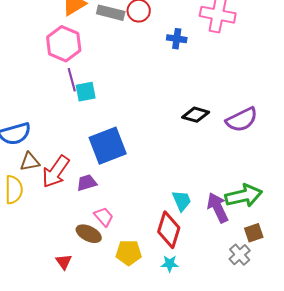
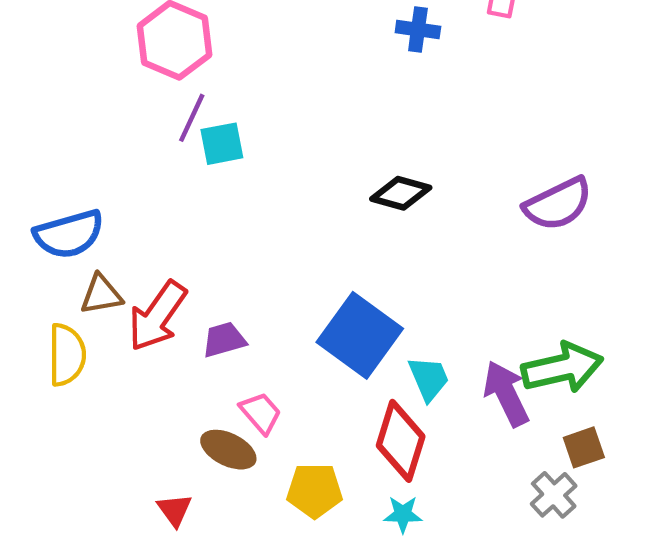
purple line: (72, 80) -> (192, 118), turned 40
black diamond: (196, 115) -> (401, 193), moved
blue square: (108, 146) -> (360, 335), moved, turned -33

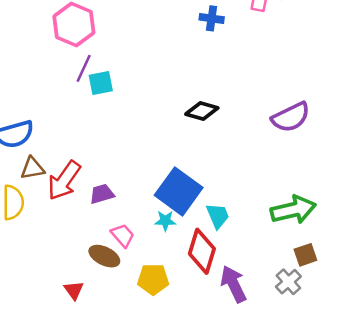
purple arrow: (506, 394) -> (234, 284), moved
cyan star: (403, 514) -> (165, 221), moved

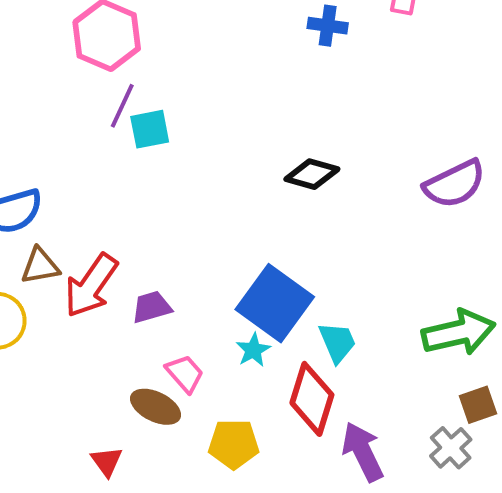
cyan star: (165, 221) -> (253, 350), turned -30

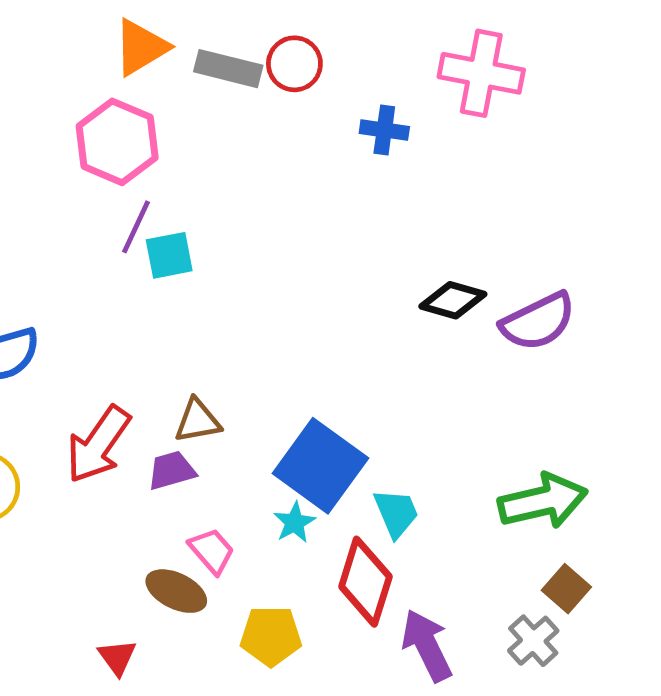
black diamond: (312, 174) -> (453, 300), moved
brown triangle: (40, 266) -> (198, 421), moved
brown square: (478, 405) -> (566, 589), turned -30

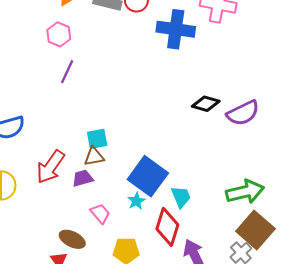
blue cross: (384, 130) -> (176, 29), size x1.8
pink hexagon: (117, 142) -> (59, 34), size x0.7
cyan square: (169, 255) -> (97, 139), moved
brown square: (566, 589) -> (255, 230), size x1.8
brown ellipse: (176, 591) -> (72, 239), moved

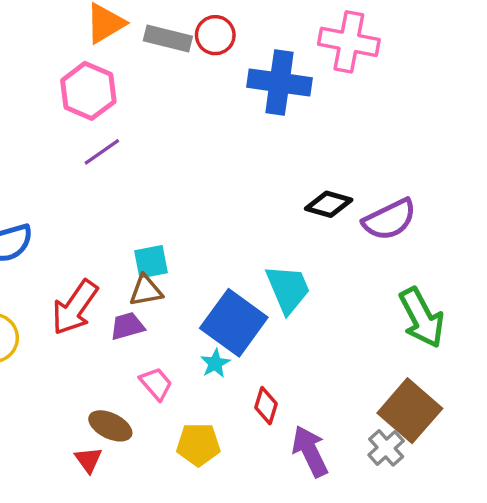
pink hexagon: (59, 34) -> (88, 91), size x1.4
purple line: (67, 72) -> (102, 152), turned 30
green arrow: (245, 192) -> (422, 318), moved, turned 75
cyan trapezoid: (181, 197) -> (288, 289), moved, size x1.4
red diamond: (167, 227) -> (266, 406), size x0.6

